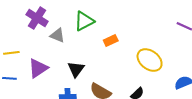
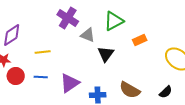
purple triangle: (38, 68) -> (70, 83), moved
black triangle: (76, 69) -> (106, 54), moved

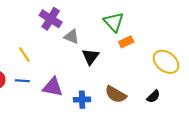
green triangle: (114, 21) -> (114, 22), moved, turned -45
yellow line: (43, 52) -> (24, 54), turned 63
purple triangle: (70, 83) -> (53, 87), turned 45

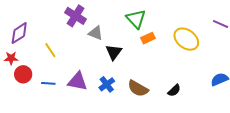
yellow ellipse: (166, 62) -> (186, 39), moved
blue line: (22, 81) -> (48, 83), moved
blue cross: (82, 100) -> (107, 84), moved, turned -35

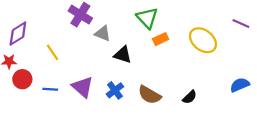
black triangle: (114, 52) -> (123, 55), turned -48
purple triangle: (78, 81) -> (83, 87), turned 30

